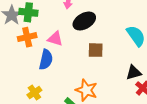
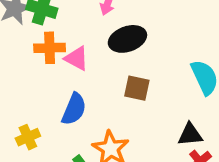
orange cross: (27, 37) -> (50, 48), moved
blue semicircle: (46, 60) -> (74, 109), moved

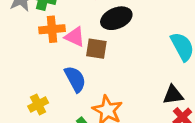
brown square: (137, 88) -> (96, 49), moved
blue semicircle: (74, 109) -> (75, 79), turned -48

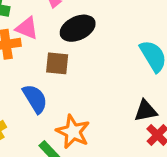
pink triangle: (75, 37) -> (27, 28), moved

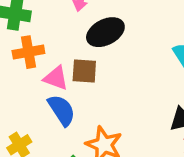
pink triangle: (27, 28) -> (56, 78), moved

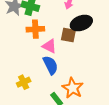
brown square: (84, 71) -> (68, 35), moved

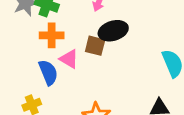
blue semicircle: (50, 65) -> (48, 72), moved

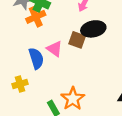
orange cross: (52, 35) -> (36, 17), moved, turned -30

